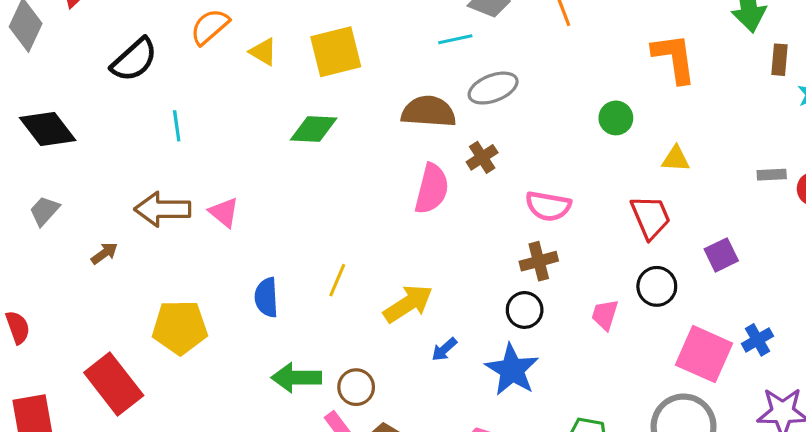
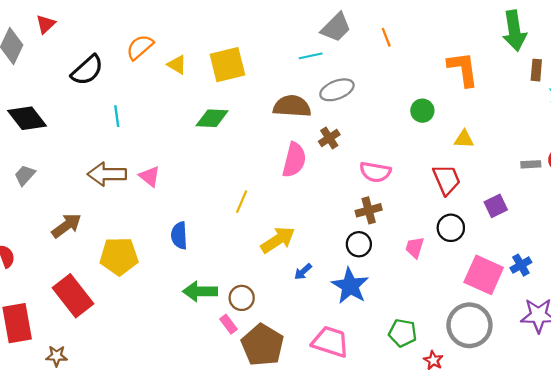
gray rectangle: (772, 175) -> (531, 164), moved
brown arrow: (104, 253) -> (66, 226), moved, size x1.6
yellow line: (337, 280) -> (242, 202), moved

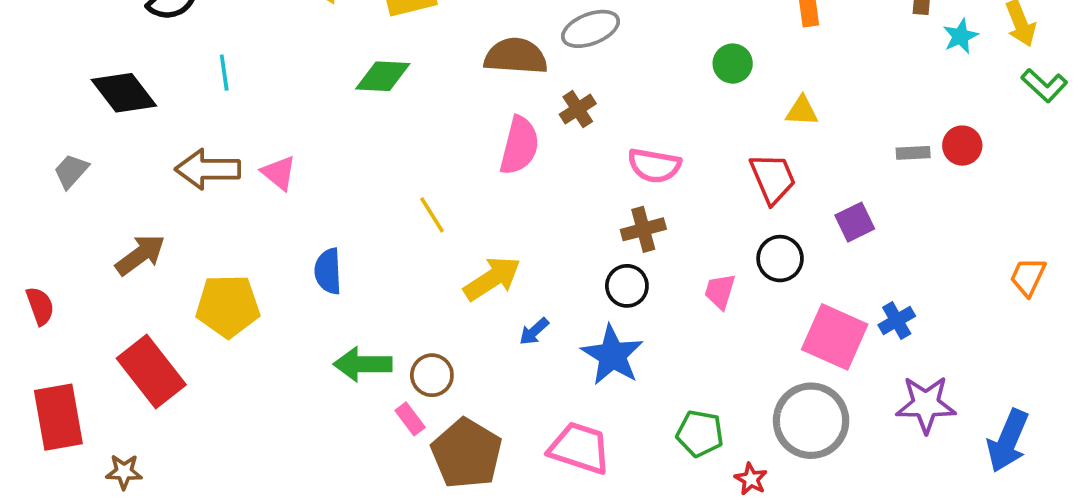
black diamond: (27, 118) -> (124, 93), moved
yellow line: (242, 202) -> (432, 215), turned -55

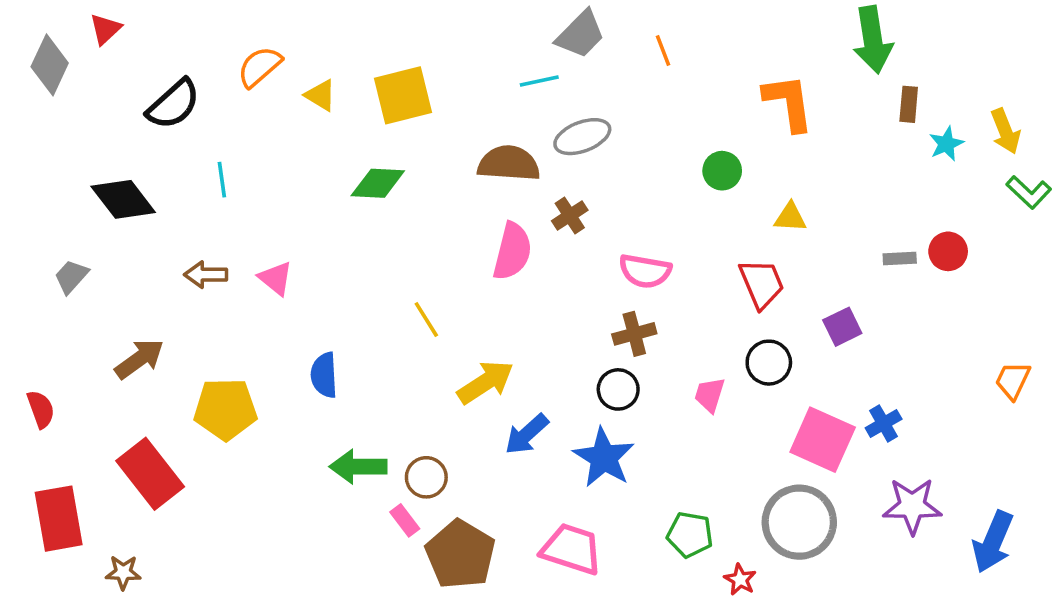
brown arrow: (208, 169) -> (206, 275), size x0.7
blue arrow: (534, 331) -> (527, 434), size x1.5

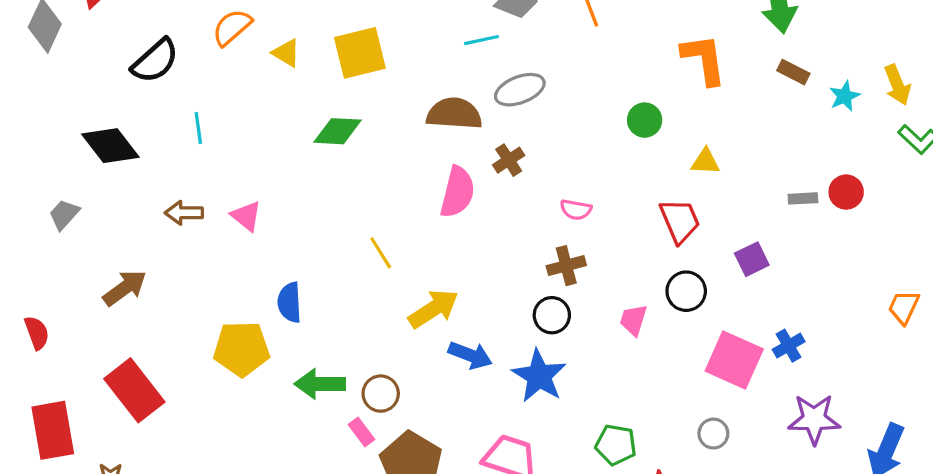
brown rectangle: (909, 104) -> (793, 72), moved, turned -68
pink semicircle: (645, 271) -> (576, 210), size x0.7
yellow pentagon: (225, 409) -> (242, 349), moved
blue arrow: (527, 434) -> (470, 355), turned -117
gray circle: (799, 522) -> (713, 434), size x0.5

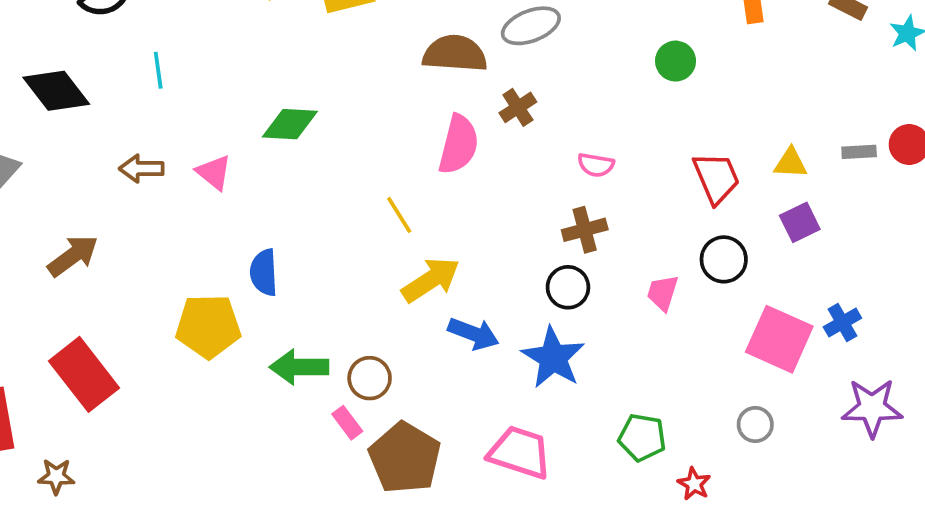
green diamond: (338, 131) -> (290, 124), moved
yellow triangle: (705, 162) -> (790, 163), moved
yellow line: (381, 253) -> (399, 215), moved

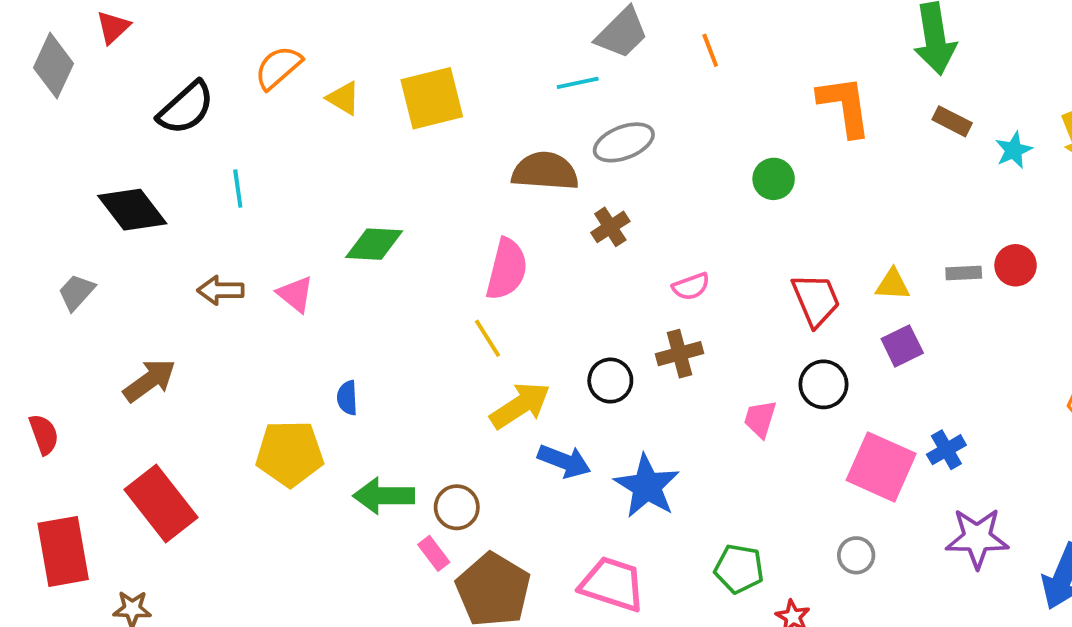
pink semicircle: (459, 144) -> (507, 269), moved
pink semicircle: (596, 165) -> (691, 286), turned -30
blue semicircle: (264, 272) -> (347, 398), size x0.7
black circle: (568, 287) -> (610, 381), moved

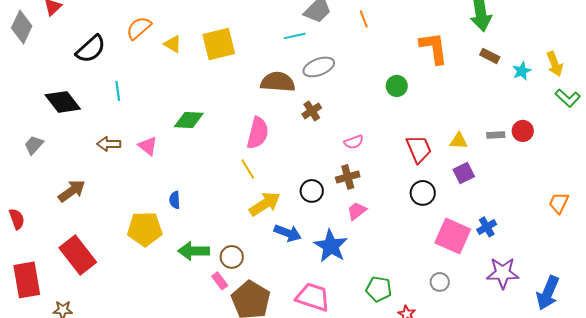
pink trapezoid: (760, 419) -> (357, 211), moved, turned 35

